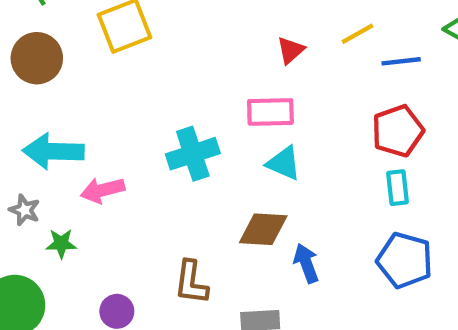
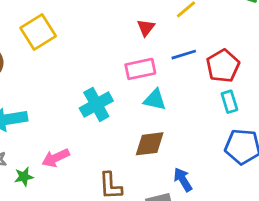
blue line: (401, 61) -> (184, 55), moved
pink arrow: (103, 190) -> (56, 158), moved
blue arrow: (306, 263) -> (183, 180), moved

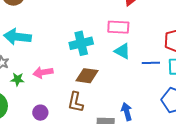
blue line: (184, 55) -> (151, 63), moved
brown diamond: (150, 144) -> (87, 76), moved

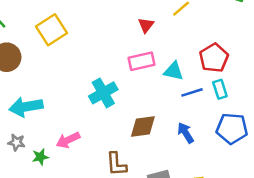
cyan triangle: (122, 51) -> (173, 71), moved
brown diamond: (87, 76) -> (143, 127), moved
blue arrow: (127, 112) -> (186, 133), moved

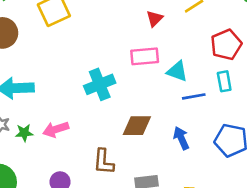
red pentagon: (214, 58) -> (226, 45), moved
cyan rectangle: (220, 89) -> (224, 81), moved
green star: (40, 157) -> (24, 133), moved

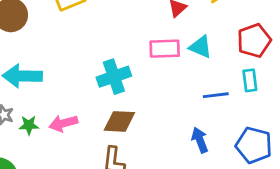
cyan triangle: (177, 71) -> (201, 47), moved
brown diamond: (137, 126) -> (119, 121), moved

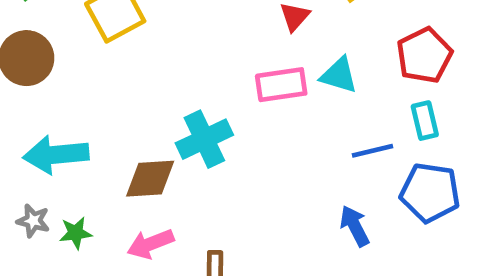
brown diamond: (119, 121) -> (150, 179), moved
pink arrow: (63, 123) -> (151, 244), moved
blue pentagon: (254, 145) -> (430, 192), moved

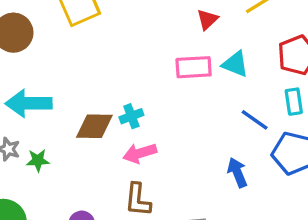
cyan cross: (204, 139) -> (131, 116), moved, size x0.6
blue line: (372, 151) -> (255, 120), turned 44
pink arrow: (151, 244) -> (140, 153), moved

